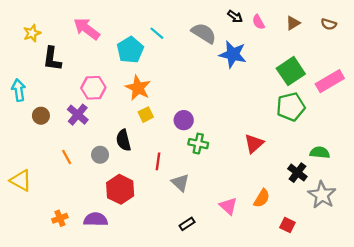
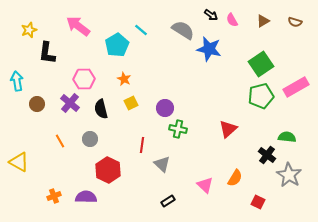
pink rectangle: (330, 81) -> (296, 87), moved
orange star: (138, 88) -> (124, 79), size x0.6
black semicircle: (123, 140) -> (101, 109), moved

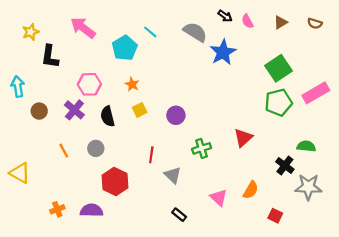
blue star: (209, 49) -> (223, 52), turned 30
green cross: (178, 129) -> (202, 148), moved, turned -30
gray star: (289, 175) -> (308, 187), turned -30
black rectangle: (168, 201) -> (179, 215), turned 72

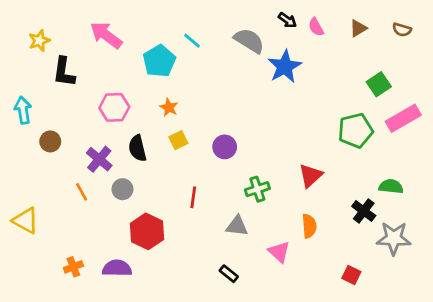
green square: (278, 68) -> (379, 84), moved, size x0.7
purple cross: (74, 110) -> (99, 159), moved
gray triangle: (173, 175) -> (237, 226), moved, turned -36
orange semicircle: (251, 190) -> (309, 226), moved, turned -36

